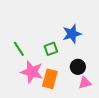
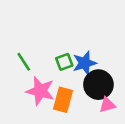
blue star: (72, 34) -> (85, 63), moved
black circle: (78, 67) -> (98, 85), size x1.5

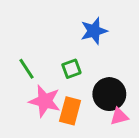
blue star: (85, 63) -> (94, 31), moved

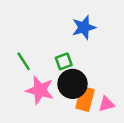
black circle: (109, 94) -> (73, 84), moved
orange rectangle: (70, 111) -> (85, 99), moved

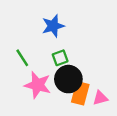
blue star: (84, 27) -> (53, 26), moved

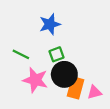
green line: (22, 58) -> (21, 54), turned -30

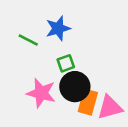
green line: (21, 54) -> (28, 40), moved
pink triangle: (94, 92) -> (110, 107), size x1.5

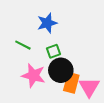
green line: (28, 40) -> (23, 45), moved
pink triangle: (110, 107) -> (89, 87), turned -45

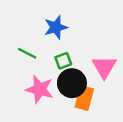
pink triangle: (89, 87) -> (104, 67), moved

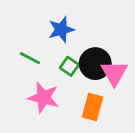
green square: (63, 61) -> (69, 66), turned -35
black circle: (72, 83) -> (95, 64), moved

